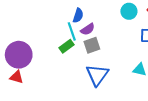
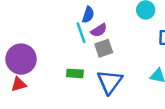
green rectangle: (66, 46) -> (75, 73), moved, turned 40
red triangle: (17, 77) -> (19, 84), turned -32

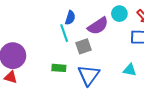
purple semicircle: (99, 30) -> (98, 26), moved, size x1.5
red triangle: (19, 84) -> (11, 77), turned 32

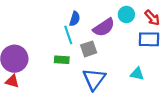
green rectangle: (59, 68) -> (62, 60), moved

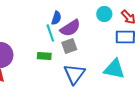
purple semicircle: (104, 27) -> (70, 28), moved
cyan triangle: (137, 74) -> (114, 69), size x1.6

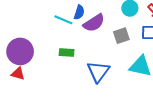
cyan line: (50, 33) -> (63, 20), moved, turned -48
gray square: (69, 46) -> (121, 36), moved

